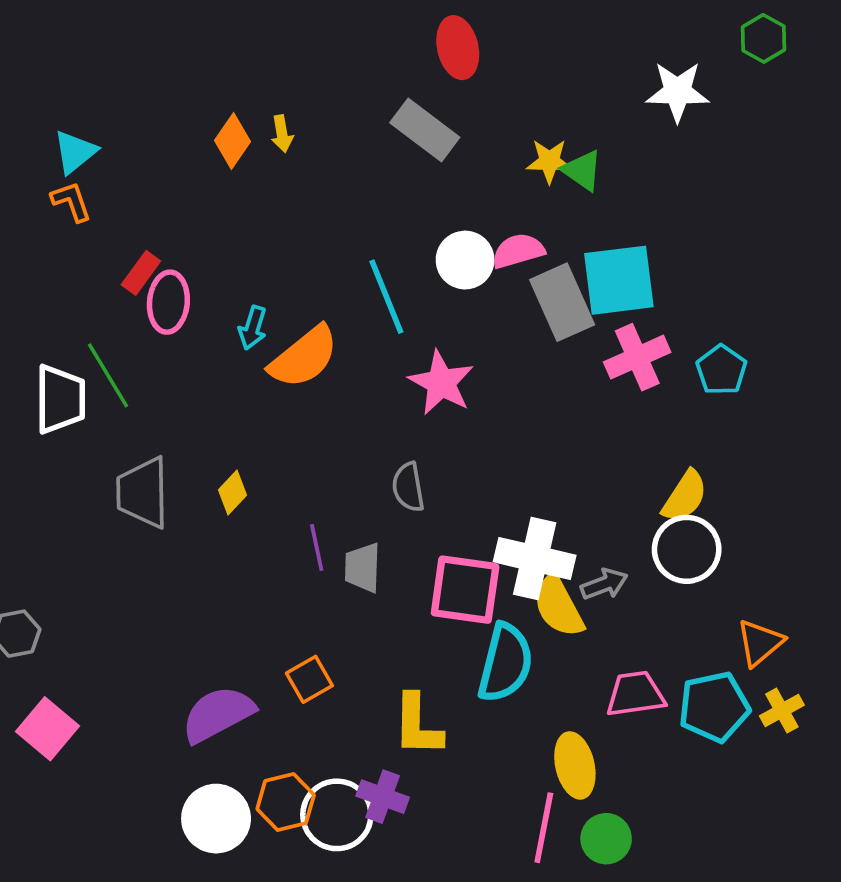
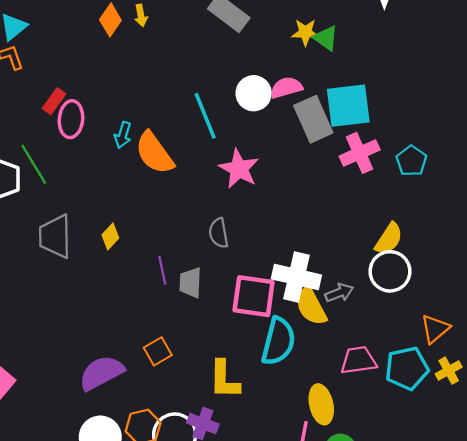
orange semicircle: (304, 357) -> (154, 153), turned 93

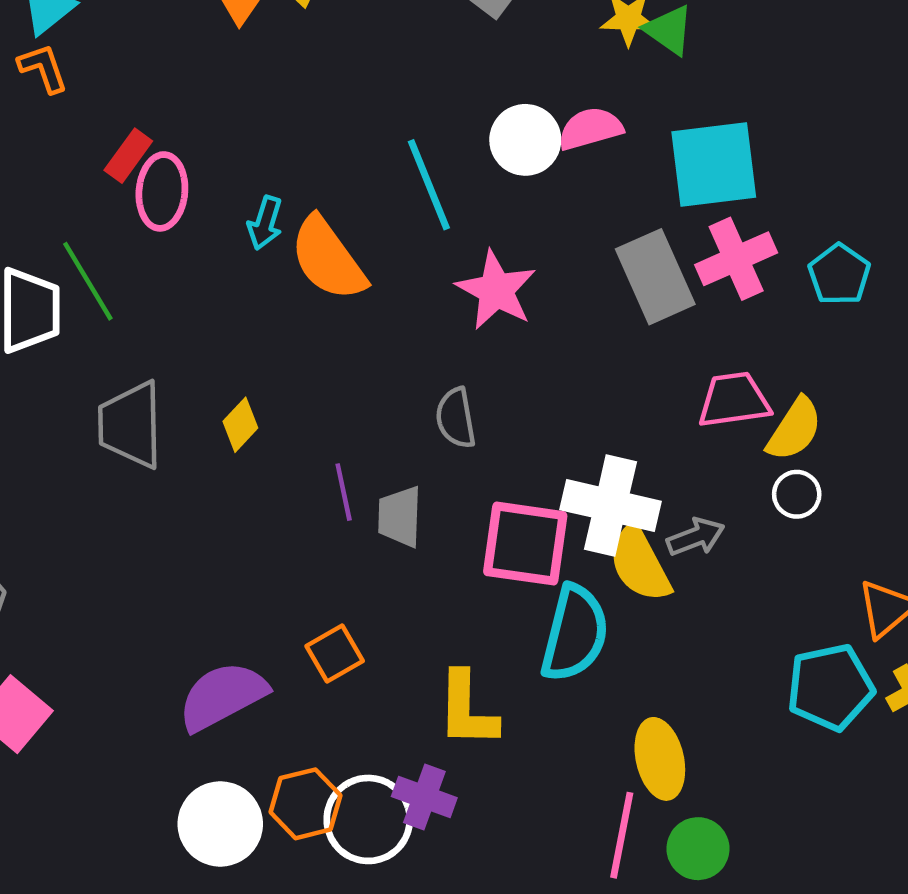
gray rectangle: (313, 119) -> (655, 277), moved
white circle: (390, 271) -> (797, 494), size x0.6
pink trapezoid: (358, 360) -> (734, 400), moved

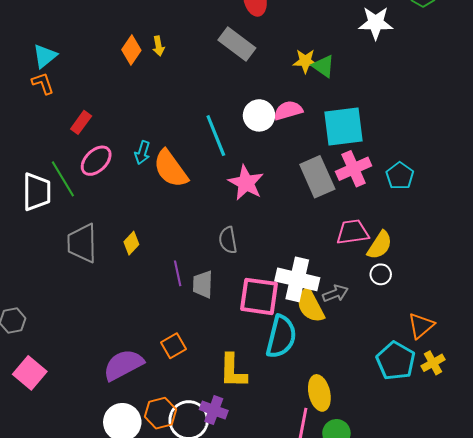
pink ellipse: (162, 191) -> (96, 161), moved, turned 40
cyan pentagon: (830, 687) -> (396, 361), turned -30

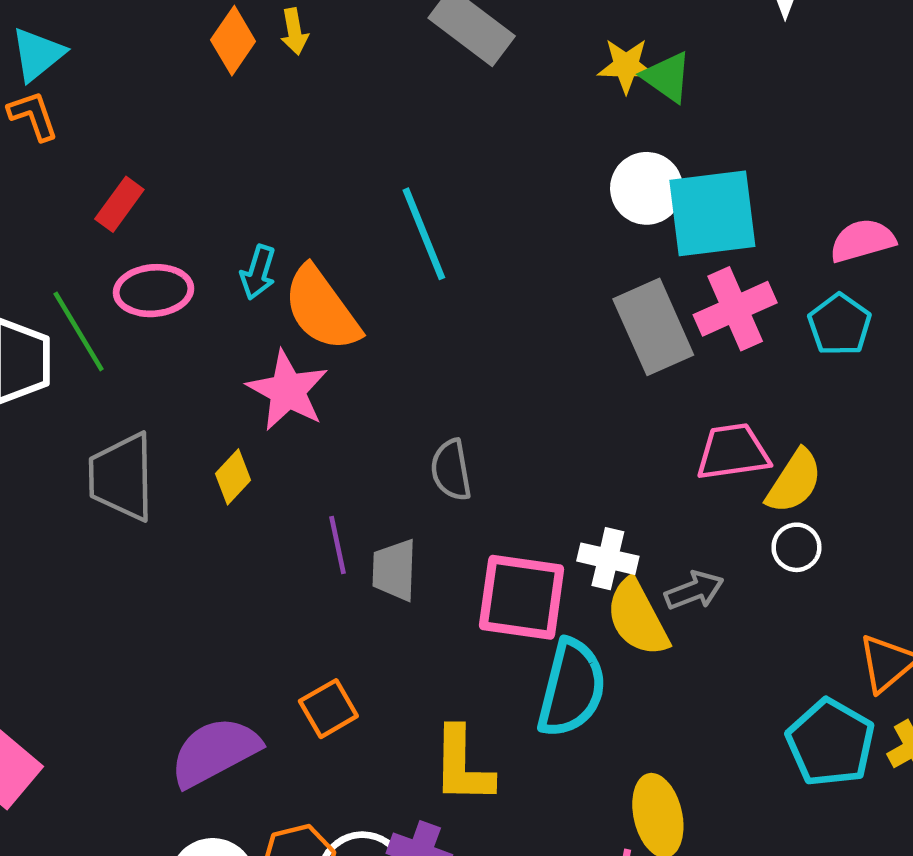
pink semicircle: (288, 110) -> (862, 241), moved
white circle: (259, 115) -> (647, 188), moved
pink ellipse: (96, 161) -> (154, 291), turned 40
pink star: (246, 183) -> (288, 391), moved
white cross: (297, 279) -> (608, 559), size x0.6

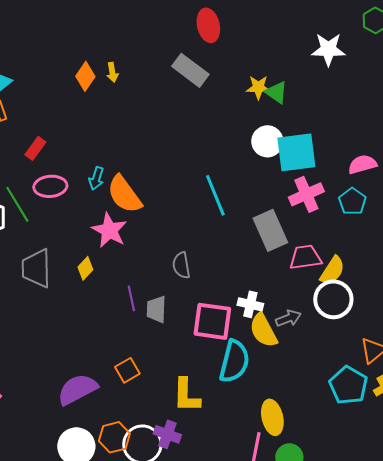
cyan line: (424, 234) -> (215, 195), moved
gray rectangle: (653, 327) -> (270, 230), moved
white circle: (796, 547) -> (333, 299), size x1.8

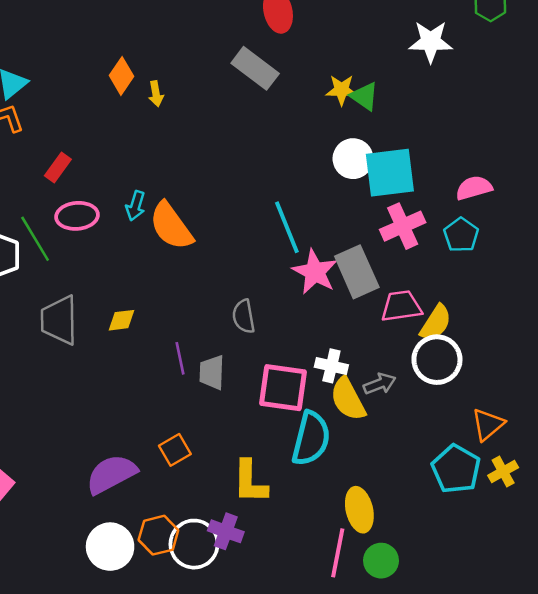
yellow arrow: (112, 72) -> (156, 94), moved
pink star: (109, 230) -> (315, 272), moved
yellow diamond: (85, 268) -> (122, 320), turned 40

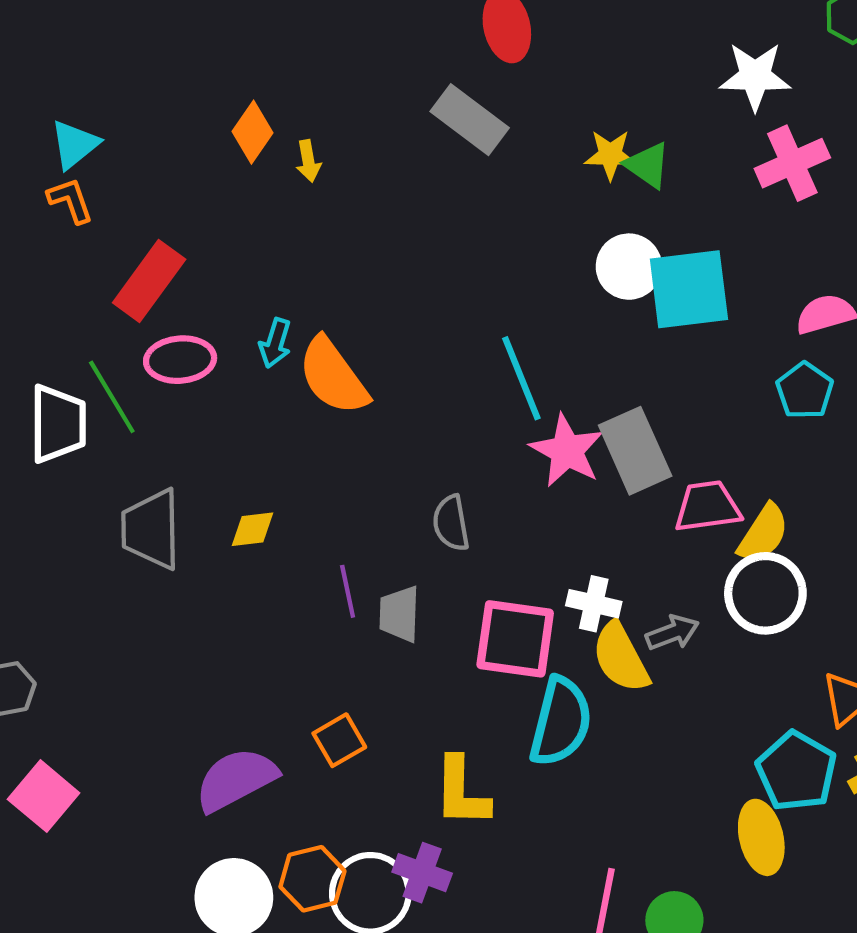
red rectangle: (58, 168) -> (149, 281), size x1.6
pink cross: (403, 226) -> (792, 163), moved
yellow ellipse: (359, 510) -> (761, 837), moved

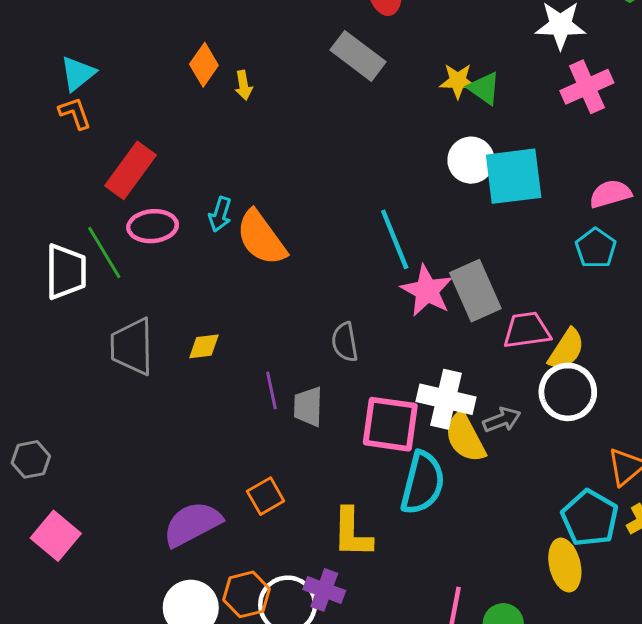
white cross: (594, 604) -> (446, 399), size x1.5

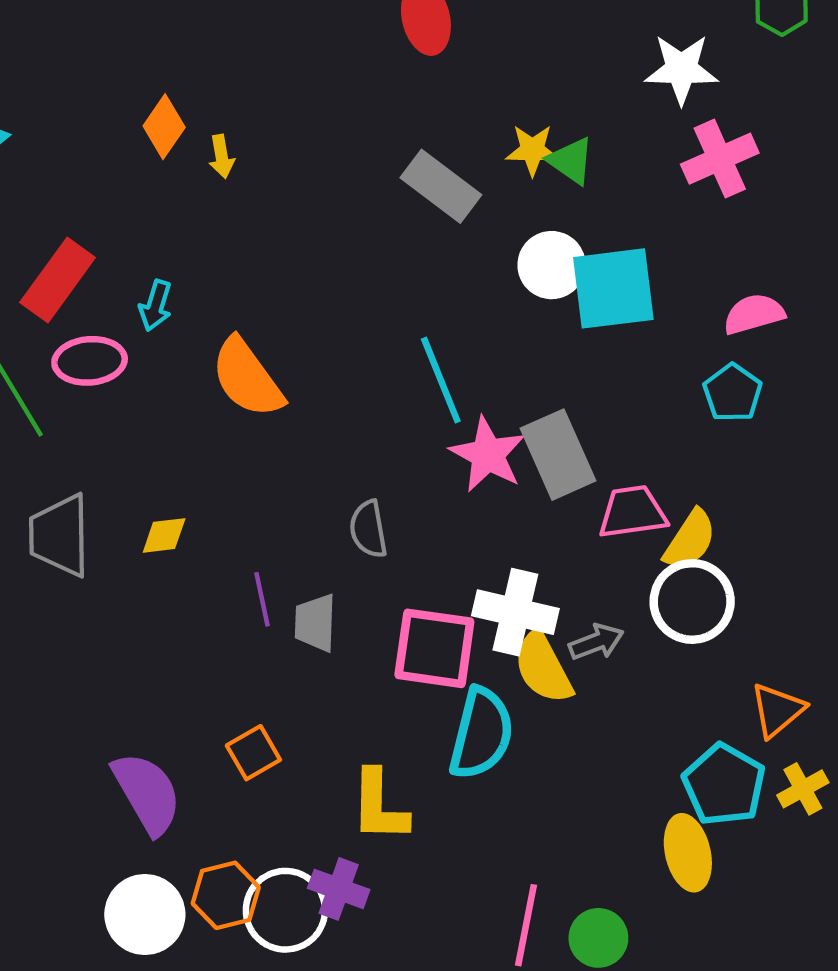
gray rectangle: (358, 56) -> (441, 186), moved
cyan arrow: (220, 214) -> (156, 306), moved
purple semicircle: (192, 524) -> (147, 793), turned 88

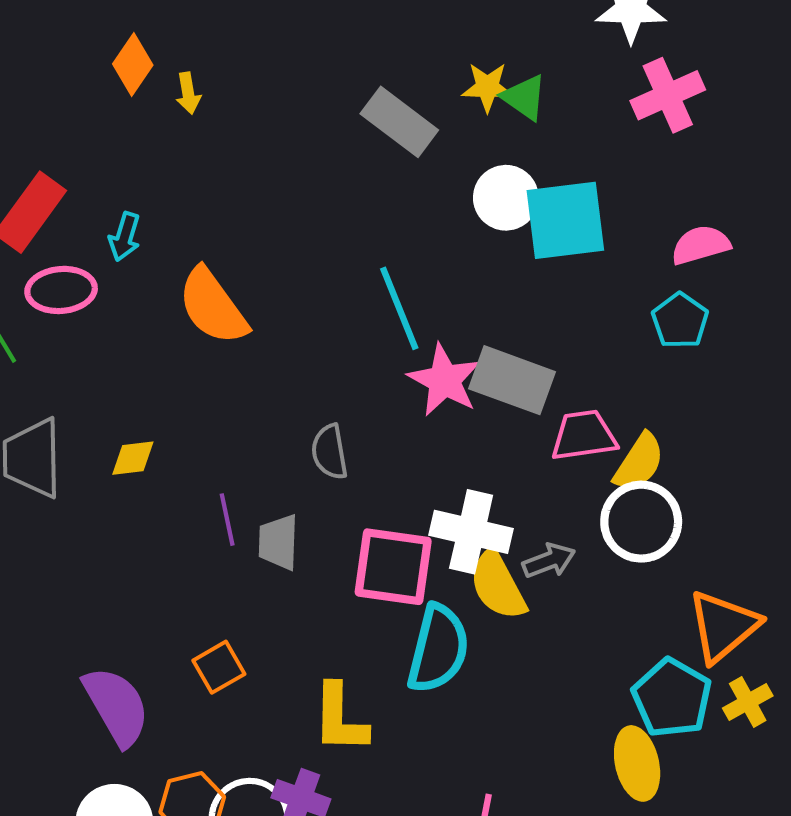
gray rectangle: (558, 455) -> (512, 380), turned -46
orange triangle: (777, 710) -> (723, 626), size x1.4

